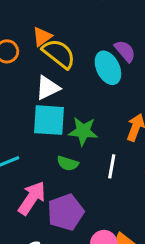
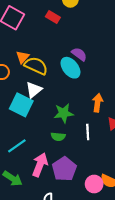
cyan square: (49, 120) -> (21, 105), moved, turned 35

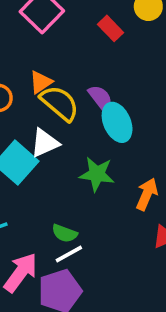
purple semicircle: (79, 54) -> (100, 98), moved
green star: (64, 113) -> (97, 174), moved
white line: (88, 132) -> (69, 254), moved, turned 49

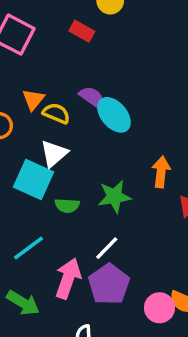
yellow semicircle: (60, 103) -> (56, 113), size x0.7
green star: (97, 174) -> (114, 196), moved
green semicircle: (65, 233) -> (67, 206), moved

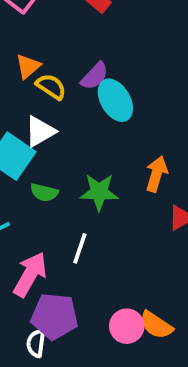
purple semicircle: (92, 97) -> (94, 76), turned 88
white line: (107, 248) -> (80, 248), turned -36
purple pentagon: (109, 284) -> (54, 316), moved, turned 30

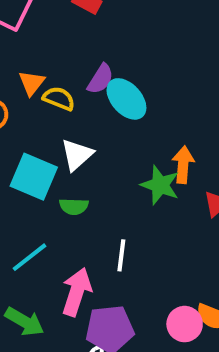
white triangle: (40, 131) -> (77, 155), moved
green star: (99, 192) -> (160, 185), moved, turned 30

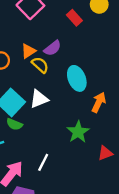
purple semicircle: (100, 79) -> (53, 48), moved
orange arrow: (183, 165) -> (99, 102), moved
green semicircle: (74, 206) -> (14, 124), moved

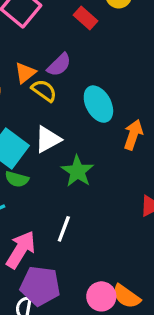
green star: (78, 132) -> (77, 171), moved

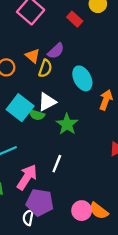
orange triangle: (25, 73) -> (33, 56), turned -42
yellow semicircle: (44, 91) -> (45, 68), turned 72
green semicircle: (17, 179) -> (37, 115), moved

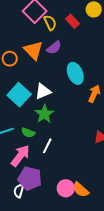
orange triangle: (33, 56) -> (33, 50), size x1.5
yellow semicircle: (45, 68) -> (50, 23), moved, turned -49
green semicircle: (37, 115) -> (28, 133), moved
green star: (67, 124) -> (44, 114), moved

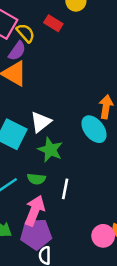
purple semicircle: (54, 48) -> (17, 51), moved
cyan ellipse: (75, 73) -> (94, 129), moved
purple pentagon: (30, 178) -> (36, 234), moved

